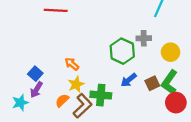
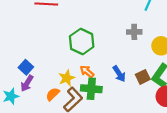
green hexagon: (122, 51) -> (82, 42), moved
orange arrow: (72, 64) -> (87, 72), moved
blue arrow: (129, 80) -> (119, 74), turned -84

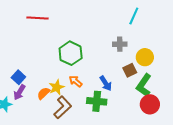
brown square: (143, 77) -> (130, 70), moved
green cross: (91, 89) -> (97, 101), moved
orange semicircle: (53, 94) -> (44, 93), moved

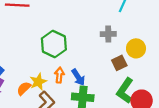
orange arrow: (76, 81) -> (59, 75), turned 56
blue arrow: (106, 83) -> (78, 77), moved
green L-shape: (144, 85) -> (125, 91), moved

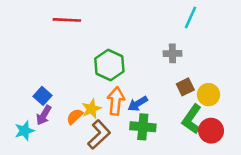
yellow circle: (136, 48) -> (208, 95), moved
orange arrow: (59, 75) -> (116, 101), size x1.5
blue arrow: (78, 77) -> (138, 104), turned 91

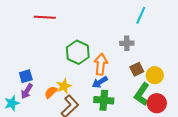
blue square: (42, 96) -> (26, 76), turned 32
orange arrow: (116, 101) -> (101, 64), moved

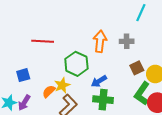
red line: (45, 17) -> (43, 41), moved
green hexagon: (78, 52) -> (76, 64), moved
orange arrow: (101, 64) -> (100, 41), moved
purple arrow: (27, 91) -> (24, 103), moved

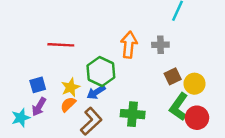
blue arrow: (99, 81) -> (96, 92), moved
yellow star: (62, 85) -> (71, 87), moved
purple arrow: (24, 103) -> (39, 107), moved

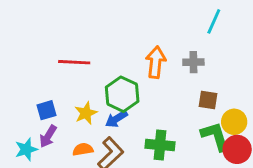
brown square: (173, 76) -> (208, 100), turned 35
yellow circle: (195, 84) -> (234, 122), moved
orange semicircle: (68, 104) -> (83, 149), moved, turned 35
green L-shape: (179, 107) -> (215, 136), turned 128

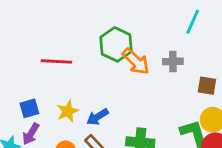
orange arrow: (156, 62) -> (136, 61), turned 128
green hexagon: (122, 94) -> (116, 44), moved
brown square: (208, 100) -> (207, 86), moved

